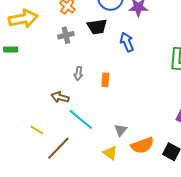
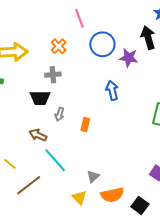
black trapezoid: (97, 27) -> (40, 98), moved

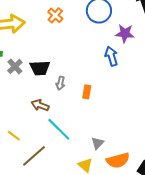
purple star: (129, 58) -> (125, 33), moved
gray cross: (53, 75) -> (15, 66), moved, turned -35

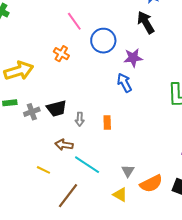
gray cross: (15, 66) -> (32, 112), turned 35
yellow line: (14, 136) -> (43, 170), moved

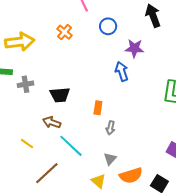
blue circle: (103, 41) -> (108, 26), size x0.7
black trapezoid: (57, 108) -> (60, 95), moved
gray arrow: (80, 119) -> (110, 128), moved

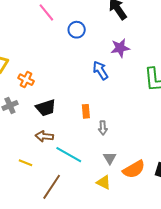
orange cross: (65, 32) -> (26, 80), moved
purple star: (134, 48) -> (120, 48), moved

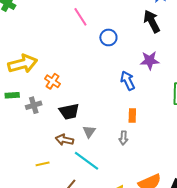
orange rectangle: (86, 111) -> (132, 115), moved
gray triangle: (110, 158) -> (89, 132), moved
yellow line: (25, 163) -> (43, 164), turned -40

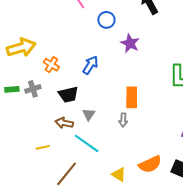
purple star: (150, 61) -> (130, 43), moved, turned 30
blue arrow: (128, 81) -> (90, 65), moved, turned 60
green rectangle: (12, 95) -> (12, 89), moved
orange rectangle: (132, 115) -> (132, 97), size x1.5

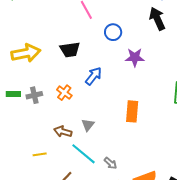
purple star: (130, 43) -> (135, 57), turned -30
orange cross: (51, 65) -> (64, 93), moved
black trapezoid: (68, 95) -> (70, 50), moved
gray arrow: (123, 120) -> (110, 163), moved, turned -56

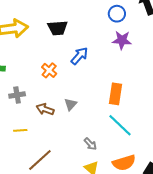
blue circle: (113, 32) -> (117, 14), moved
gray cross: (34, 95) -> (17, 95), moved
cyan line: (84, 154) -> (120, 125), moved

